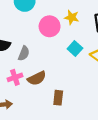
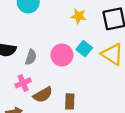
pink circle: (50, 26) -> (62, 55), moved
brown semicircle: (37, 78) -> (43, 95), moved

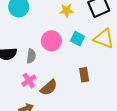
pink circle: (62, 55) -> (51, 41), moved
brown rectangle: (70, 101) -> (84, 75), moved

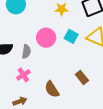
brown rectangle: (84, 75) -> (82, 78), moved, turned -32
brown semicircle: (49, 88) -> (52, 89), moved, turned 96

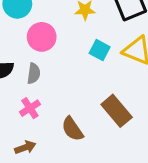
pink circle: (46, 38) -> (42, 37), moved
brown rectangle: (82, 78) -> (117, 111), size x1.5

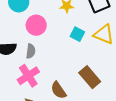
pink cross: (30, 108) -> (28, 76), size x1.5

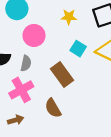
brown rectangle: (90, 77) -> (62, 74), moved

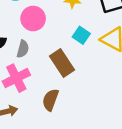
brown semicircle: (53, 108) -> (50, 100), turned 48

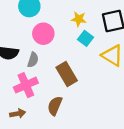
cyan square: (81, 35) -> (85, 38), moved

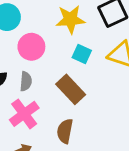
yellow star: (79, 19) -> (70, 19), size x1.5
cyan square: (85, 38) -> (82, 54), moved

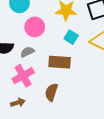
gray semicircle: (26, 81) -> (27, 52), turned -128
brown rectangle: (71, 89) -> (60, 62), turned -50

